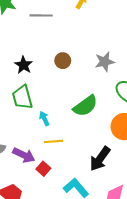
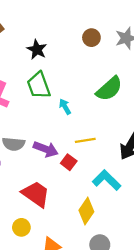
brown circle: (63, 61) -> (91, 38), moved
yellow line: (53, 141) -> (85, 140), moved

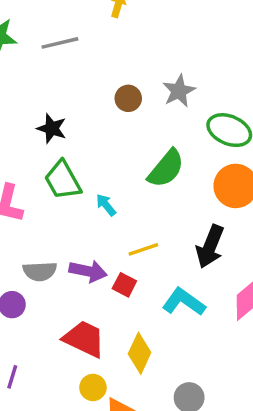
yellow diamond: (86, 211) -> (140, 353), moved
yellow circle: (21, 227) -> (93, 387), moved

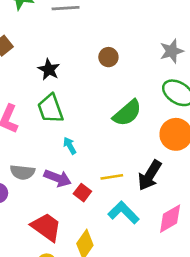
gray star: (179, 91) -> (172, 51), moved
cyan arrow: (106, 205) -> (70, 146), moved
yellow line: (143, 249) -> (112, 177), moved

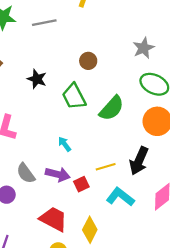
green trapezoid: (50, 109) -> (74, 97), moved
gray semicircle: (22, 172) -> (26, 173), turned 55
red square: (82, 193) -> (81, 184), turned 35

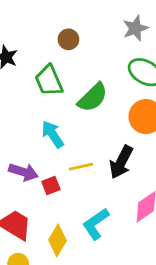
cyan arrow: (65, 144) -> (53, 134), moved, size x1.5
cyan L-shape: (120, 197) -> (96, 224), moved, turned -76

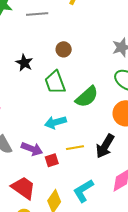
brown circle: (68, 39) -> (64, 49), moved
cyan arrow: (53, 134) -> (55, 122), turned -75

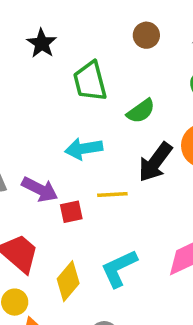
brown circle: (64, 49) -> (146, 35), moved
green semicircle: (87, 97) -> (141, 111), size x0.7
black arrow: (105, 146) -> (155, 162), moved

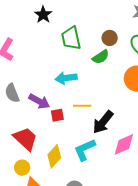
brown circle: (146, 35) -> (110, 38), moved
black arrow: (155, 162) -> (103, 122), moved

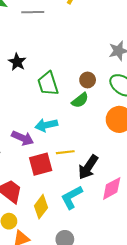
purple arrow: (39, 101) -> (23, 138), moved
red square: (57, 115) -> (41, 164), size x1.6

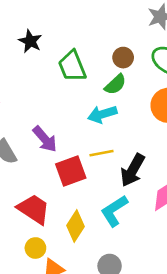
cyan arrow: (46, 125) -> (102, 114), moved
purple arrow: (23, 138) -> (45, 139), turned 30

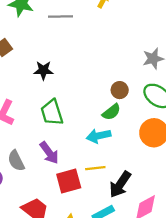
black star: (30, 41) -> (43, 70), turned -30
green trapezoid: (72, 66) -> (52, 113), moved

